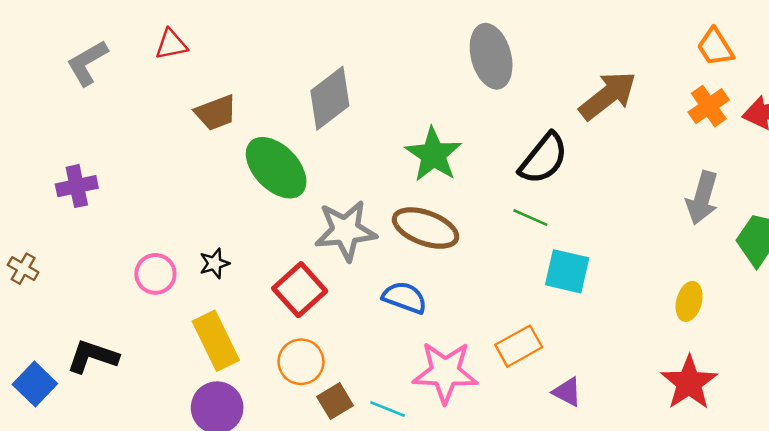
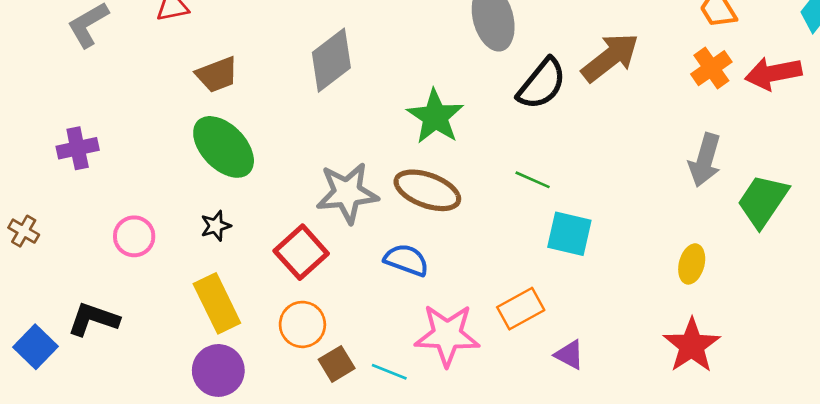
black semicircle: (544, 159) -> (542, 84), moved
green ellipse: (276, 168) -> (224, 147), moved
pink circle: (155, 274) -> (134, 236), moved

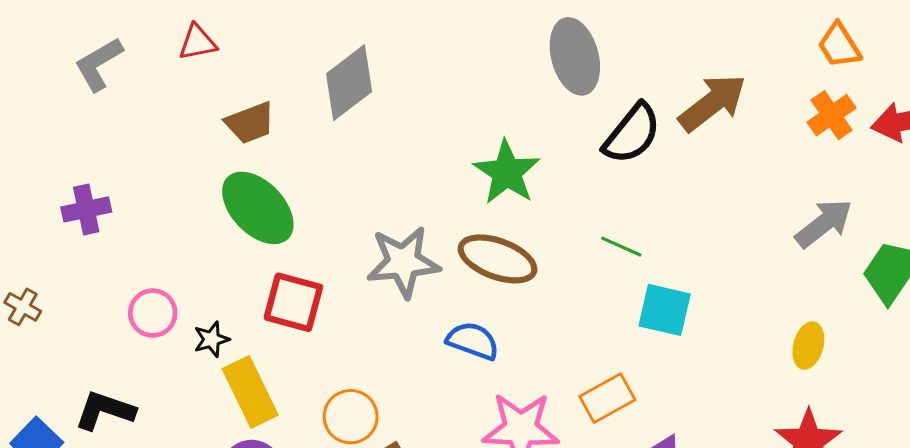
gray diamond: (331, 60) -> (349, 83), moved
gray arrow: (705, 160) -> (824, 223), turned -144
black star: (216, 226) -> (211, 339), moved
red square: (301, 252) -> (293, 302), moved, turned -33

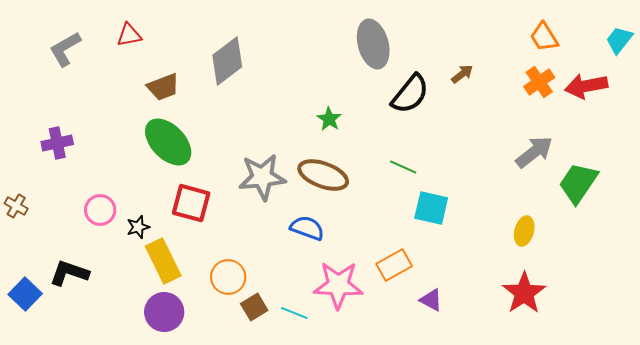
brown arrow: (712, 103) -> (462, 74), size x0.5
green star: (507, 172) -> (329, 119), size x0.6

